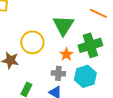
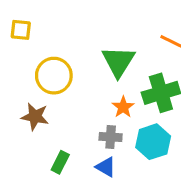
yellow circle: (32, 42) -> (54, 76), moved

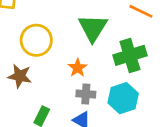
orange star: (123, 107) -> (78, 68), moved

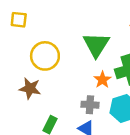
orange star: (78, 68) -> (102, 80), moved

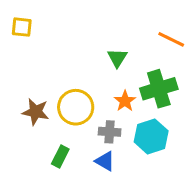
green triangle: (96, 45) -> (117, 58), size x0.6
yellow circle: (45, 56) -> (76, 107), moved

